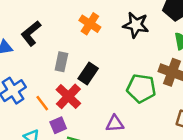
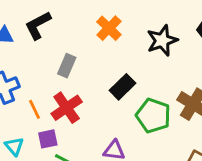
black star: (136, 25) -> (162, 40), turned 30
black rectangle: (88, 73) -> (123, 87), moved

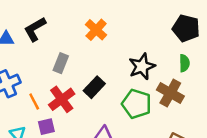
black star: (162, 40) -> (142, 66), moved
black rectangle: (123, 87) -> (94, 87), moved

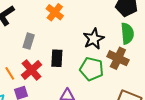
green semicircle: (184, 63) -> (127, 34), size x1.5
black rectangle: (94, 87) -> (57, 58), turned -36

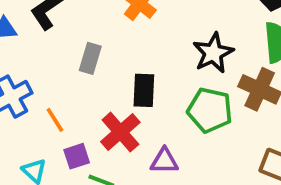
red cross: (32, 70) -> (120, 132), moved

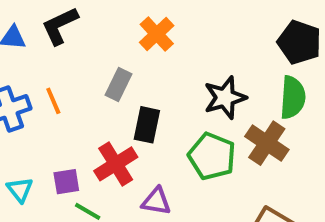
gray rectangle: (90, 58) -> (118, 85), moved
orange line: (55, 120) -> (53, 101), moved

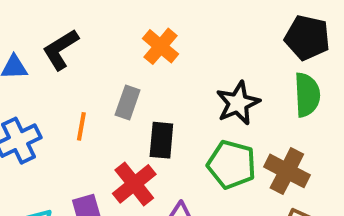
orange line: (53, 101) -> (81, 126), moved, turned 40
brown cross: (267, 143) -> (287, 171), moved

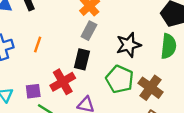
gray rectangle: (128, 102) -> (89, 31), moved

